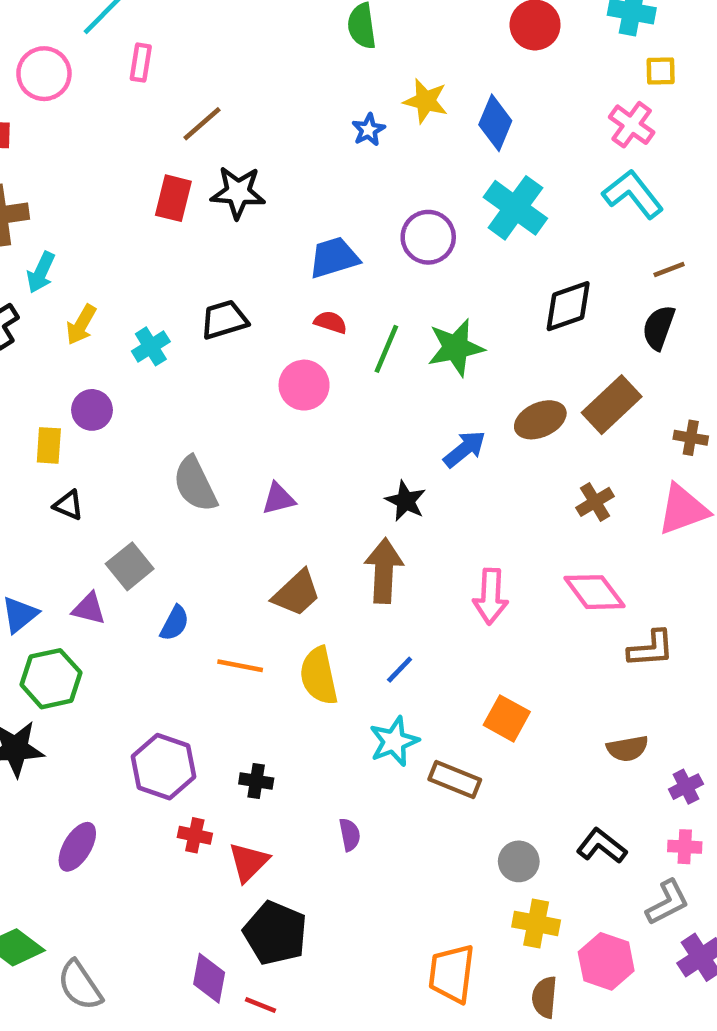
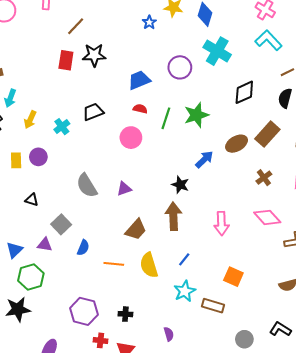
yellow rectangle: (49, 445) -> (16, 160), moved

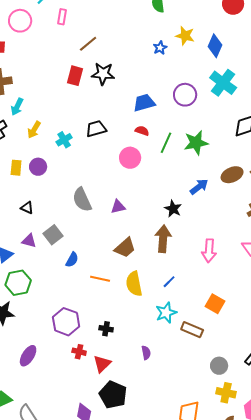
purple triangle: (45, 245) -> (29, 241), moved

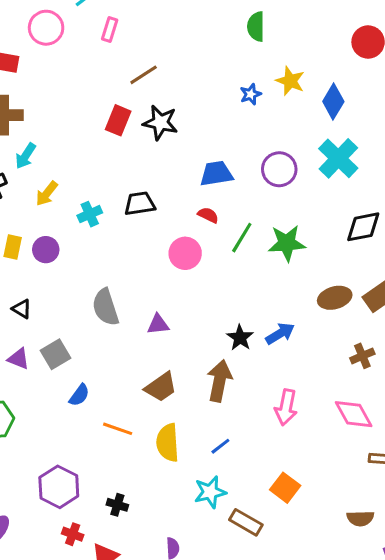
blue arrow: (199, 187) -> (280, 334), moved

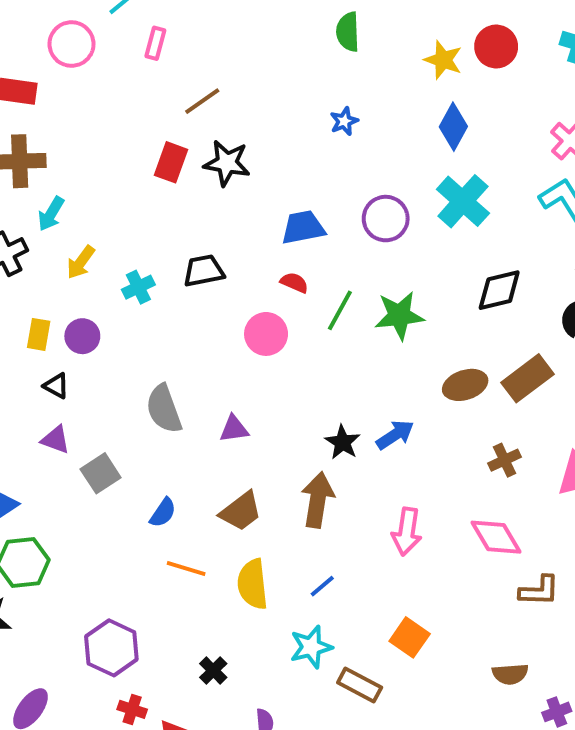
yellow star: (290, 81) -> (443, 60), moved
black triangle: (22, 309) -> (56, 386), moved
purple triangle: (18, 359) -> (56, 440), moved
blue semicircle: (79, 395) -> (163, 513), moved
black cross: (117, 505) -> (213, 671), moved, turned 30

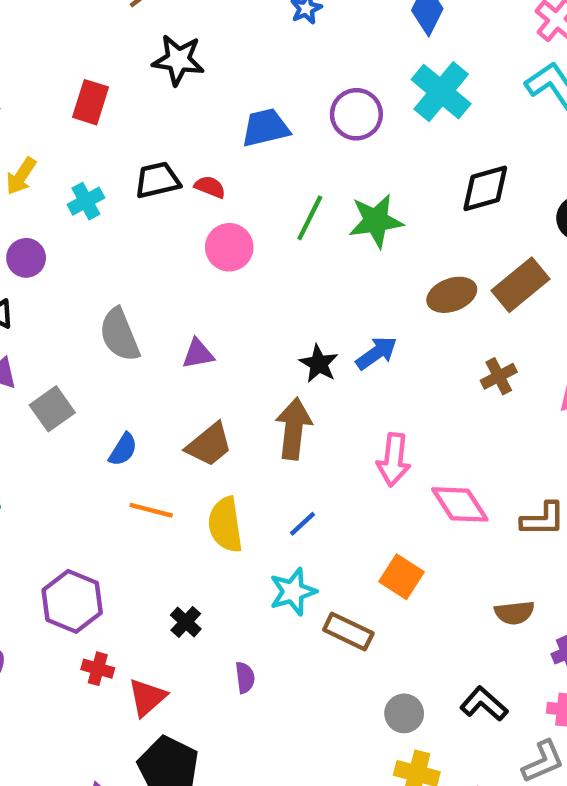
red rectangle: (171, 162) -> (90, 102), moved
red semicircle: (294, 283) -> (210, 187), moved
pink diamond: (496, 537) -> (460, 504), moved

